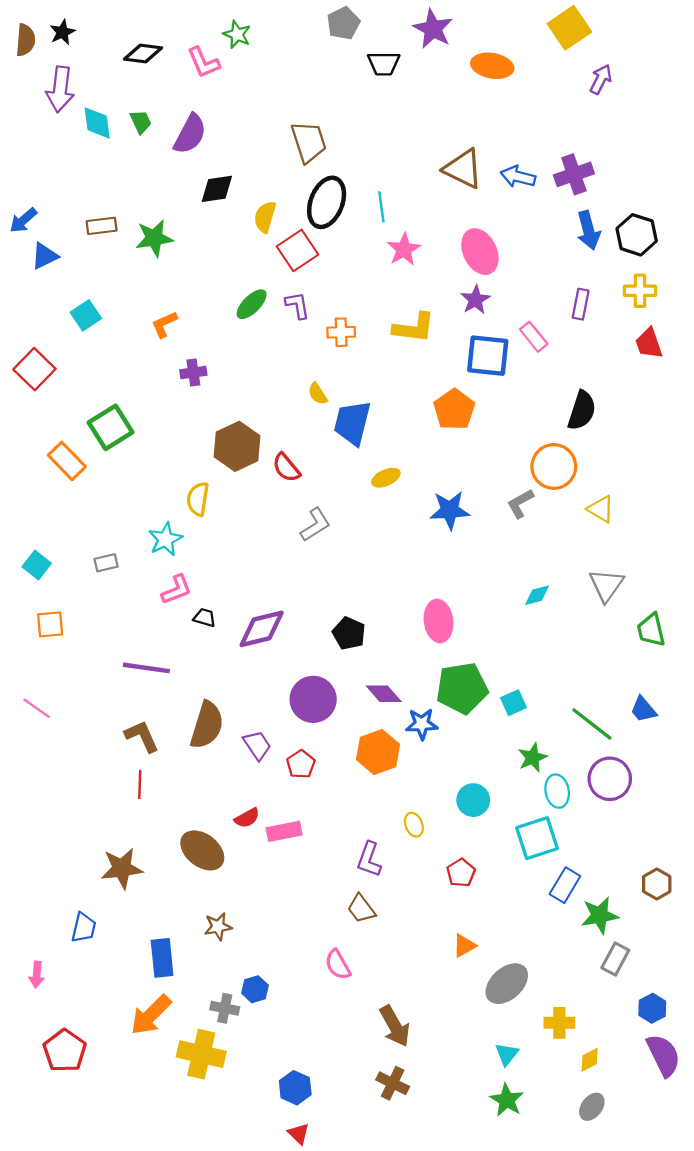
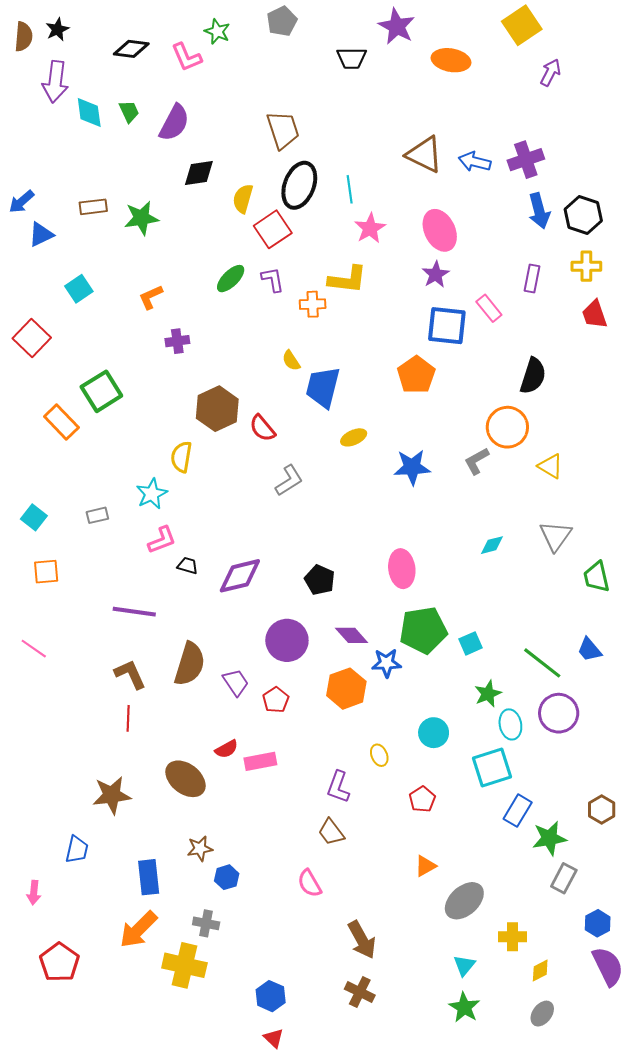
gray pentagon: (343, 23) -> (282, 21), moved
yellow L-shape: (414, 328) -> (347, 280), moved
blue hexagon: (255, 989) -> (227, 877), moved

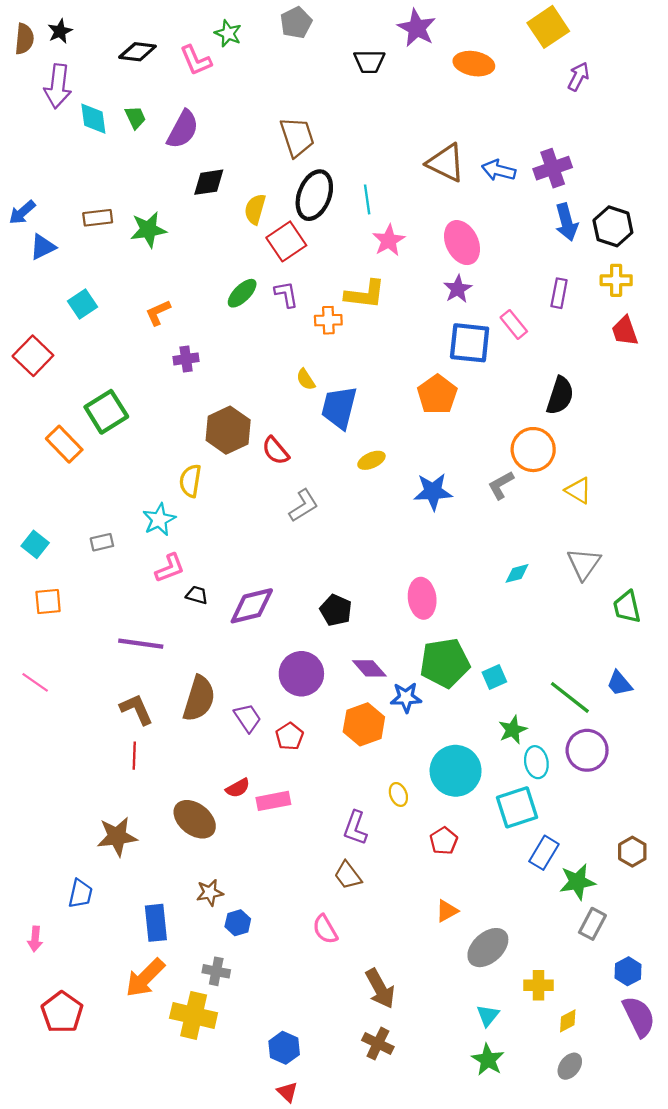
cyan circle: (434, 733) -> (456, 771), size x1.6

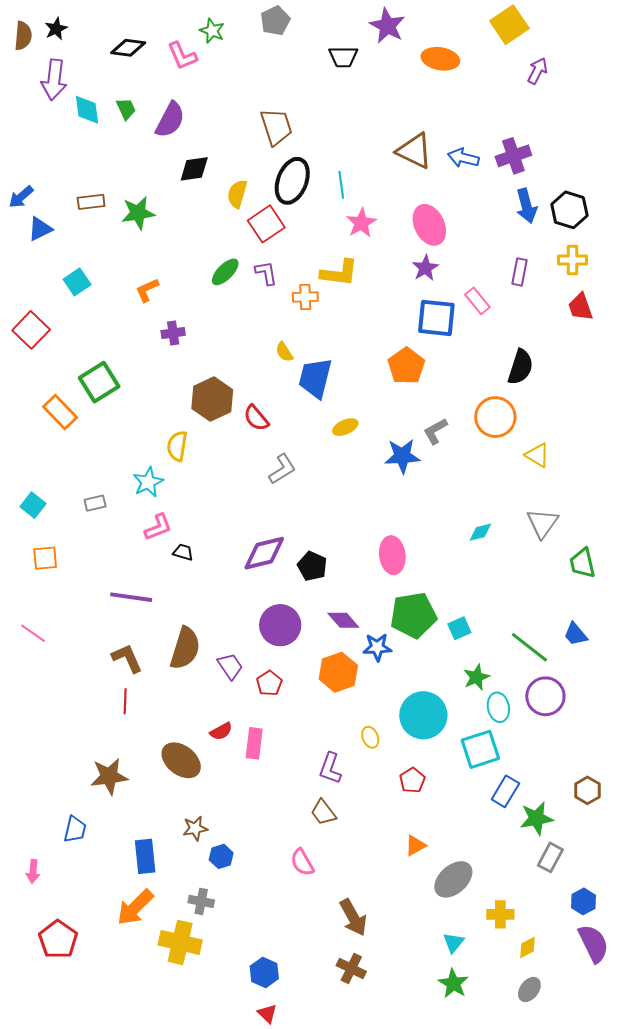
gray L-shape: (501, 485) -> (435, 431), moved
purple diamond: (252, 606) -> (264, 553), moved
pink rectangle: (273, 801) -> (254, 743), turned -72

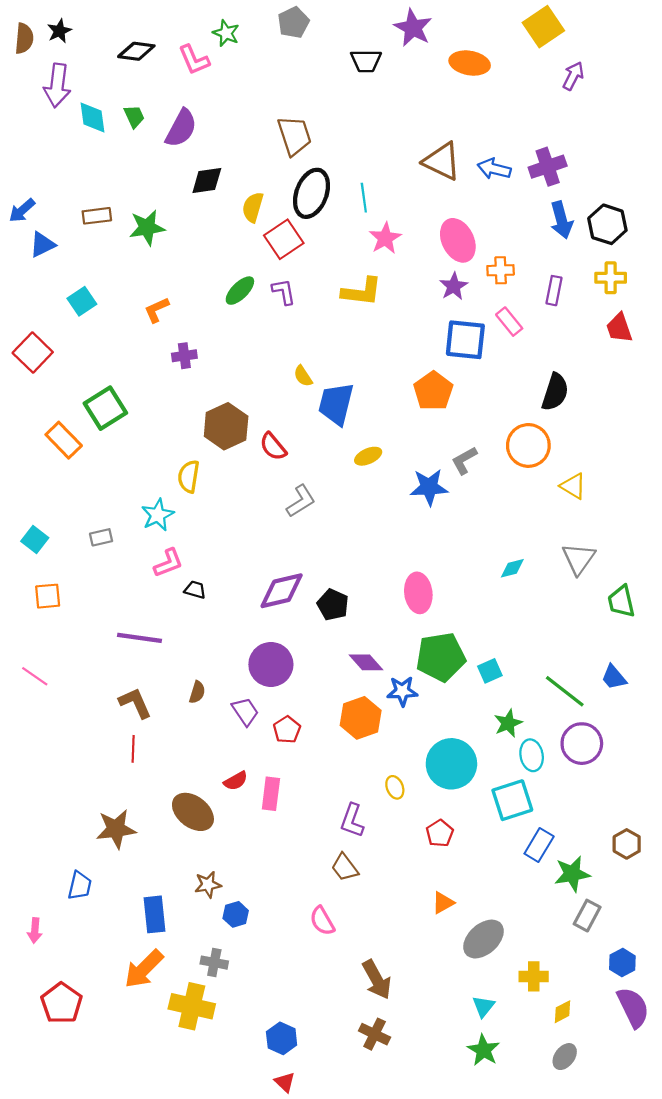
orange cross: (305, 297) -> (501, 270), moved
purple circle: (280, 625) -> (271, 664), moved
brown semicircle: (185, 648) -> (197, 692), size x0.5

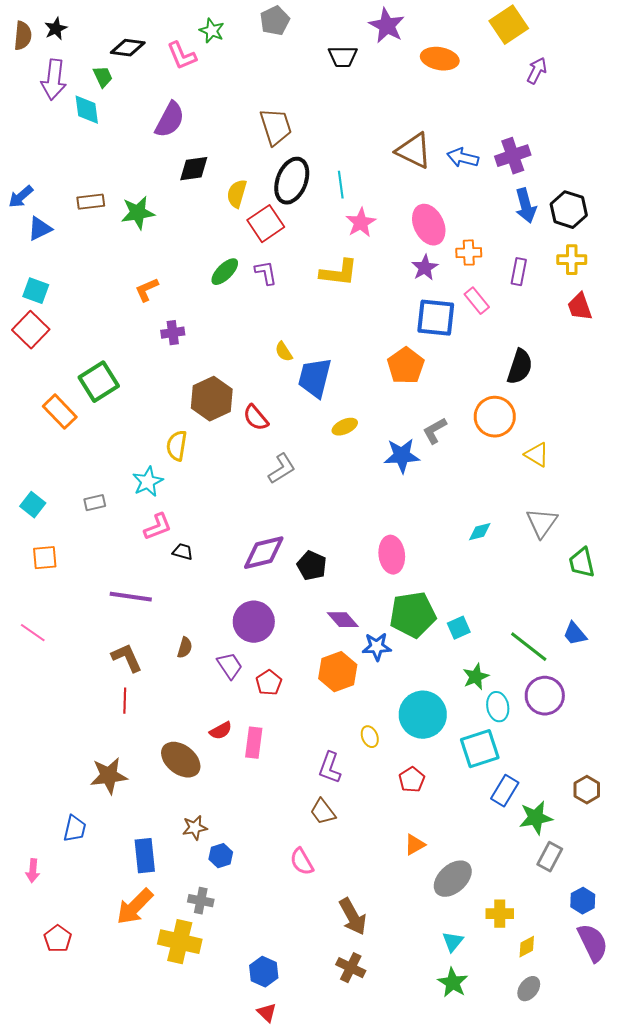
green trapezoid: (134, 116) -> (103, 77), moved
cyan square: (82, 301) -> (36, 291), moved, turned -36
red pentagon: (62, 1003) -> (58, 939), size x0.7

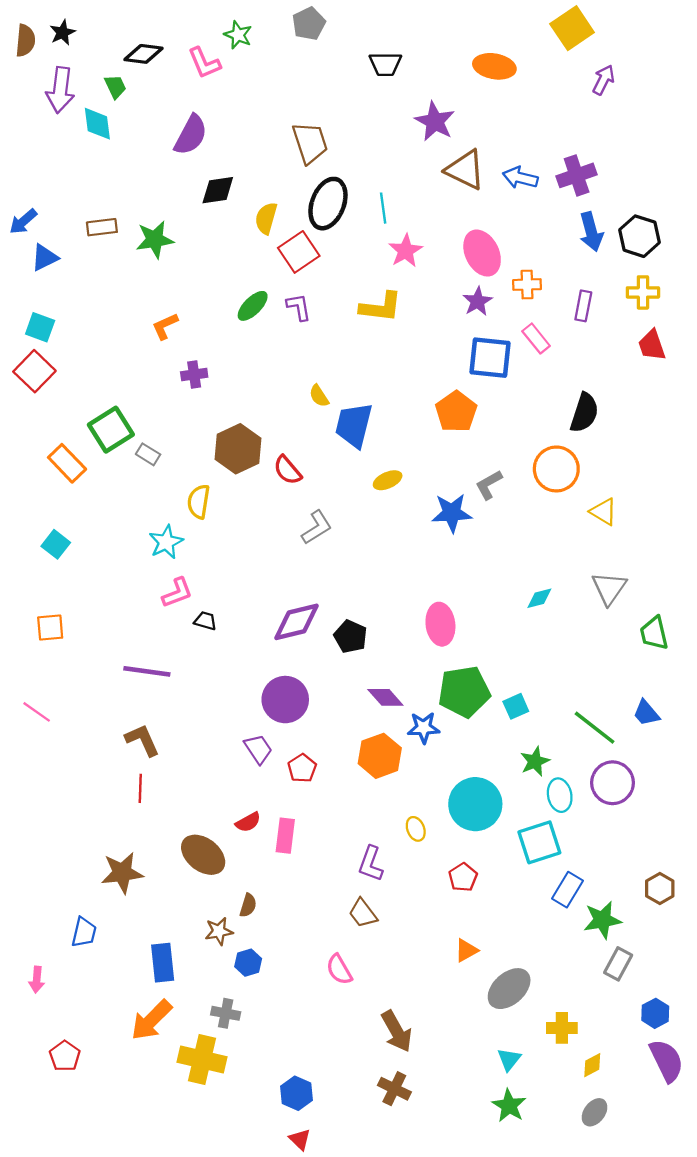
purple star: (387, 26) -> (435, 121), moved
gray rectangle: (95, 503) -> (148, 454), moved, turned 45
cyan square: (33, 505) -> (56, 544), moved
brown semicircle: (185, 648) -> (248, 905), moved

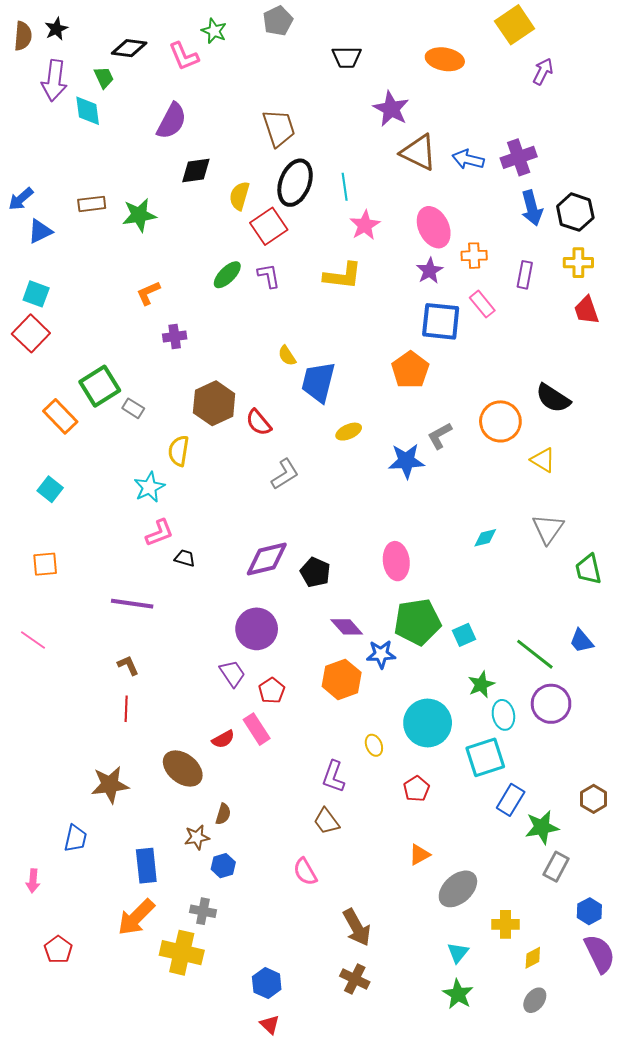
black semicircle: (584, 413) -> (553, 398), moved, turned 105
brown L-shape: (142, 740) -> (128, 665), size x0.7
pink rectangle: (285, 836) -> (257, 729), moved, turned -40

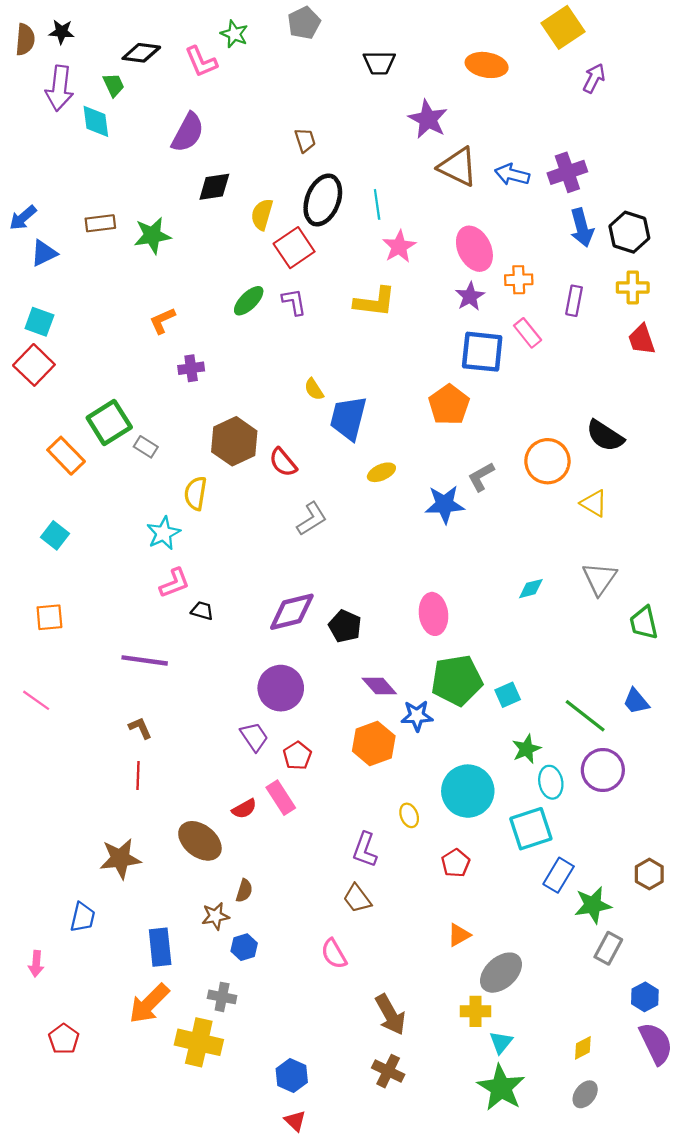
black star: (56, 29) -> (62, 32), turned 30
brown trapezoid: (279, 128) -> (305, 140), size x0.6
yellow cross: (505, 924) -> (476, 1011), moved
green star: (458, 994) -> (501, 1088), size x1.4

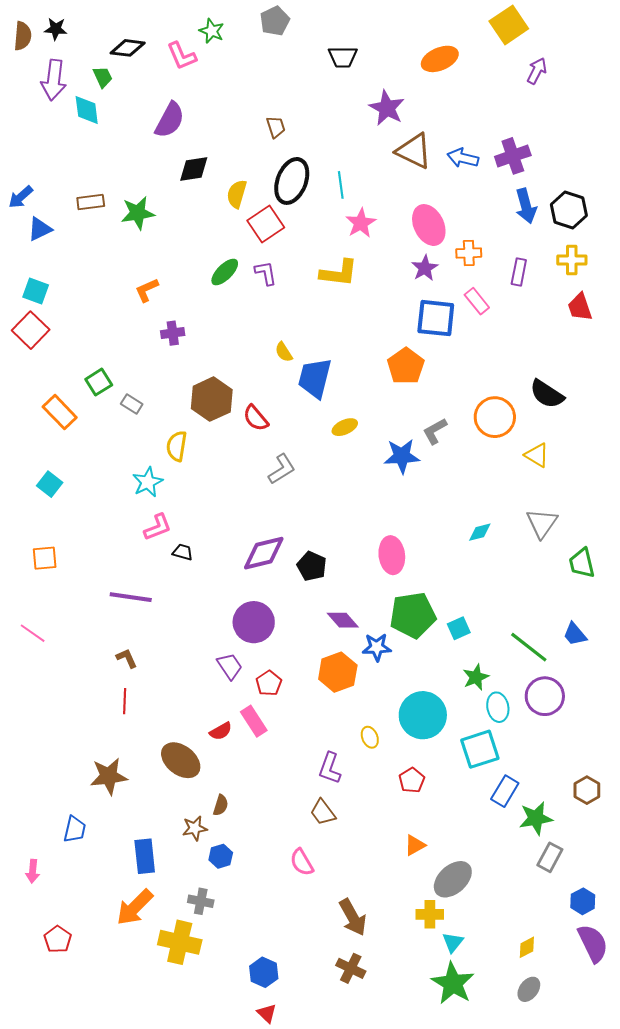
orange ellipse: (487, 65) -> (440, 59), turned -33
green square: (109, 422) -> (99, 382), size x0.7

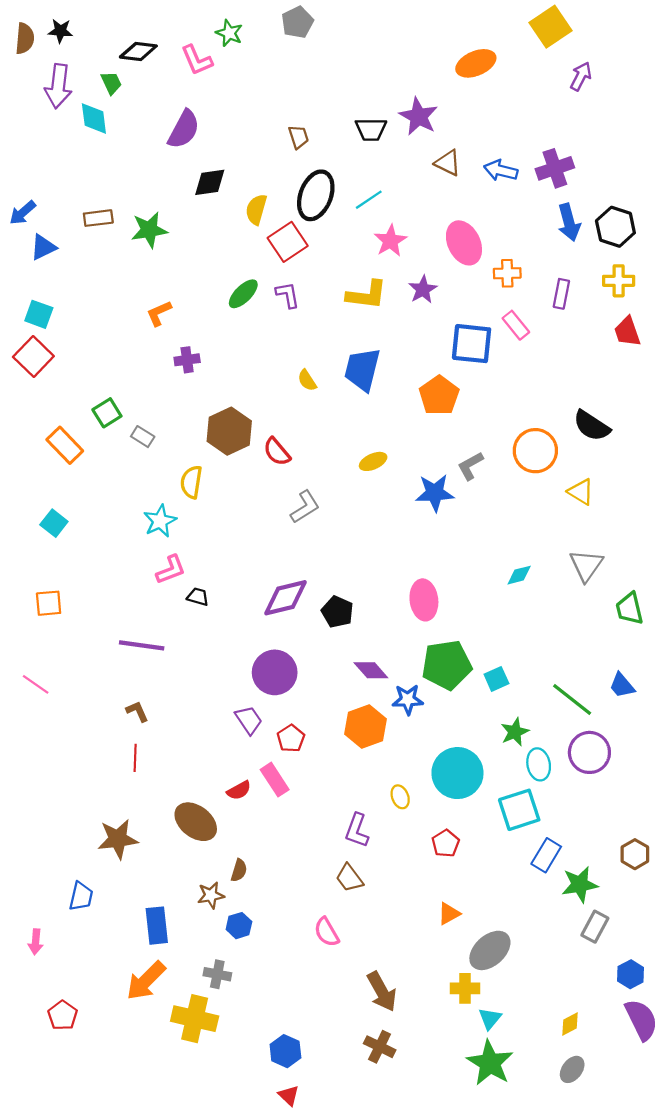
black trapezoid: (343, 57) -> (371, 129), moved
brown triangle: (414, 151) -> (448, 163), size x0.7
cyan line: (341, 185) -> (369, 200), turned 64
purple star: (425, 268) -> (423, 289), moved
blue trapezoid: (315, 378) -> (362, 370), moved

